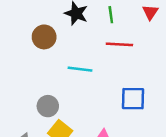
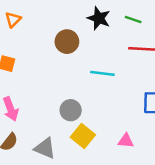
green line: (111, 15) -> (133, 20), turned -63

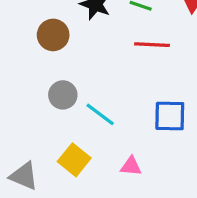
cyan line: (102, 73) -> (100, 114), moved, turned 30
gray circle: (71, 110) -> (63, 95), moved

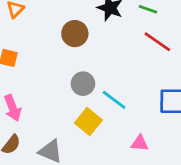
red line: (152, 45) -> (157, 42), turned 32
yellow square: (74, 160) -> (88, 122), moved

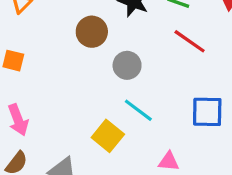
gray circle: (83, 84) -> (127, 65), moved

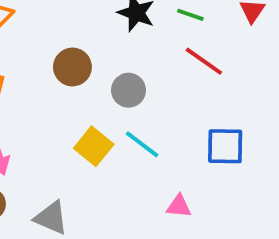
brown circle: (92, 32) -> (72, 67), moved
yellow square: (108, 136) -> (94, 146), moved

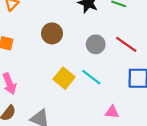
red line: (204, 61) -> (126, 44), moved
gray circle: (129, 90) -> (96, 44), moved

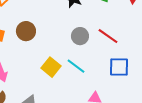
brown circle: (52, 33) -> (26, 31), moved

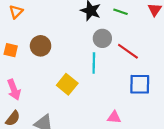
gray circle: (80, 36) -> (102, 38), moved
cyan line: (76, 66) -> (94, 63), moved, turned 54

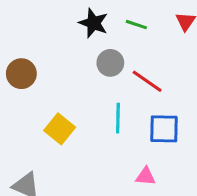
cyan line: (94, 63) -> (118, 118), moved
pink triangle: (114, 117) -> (146, 176), moved

